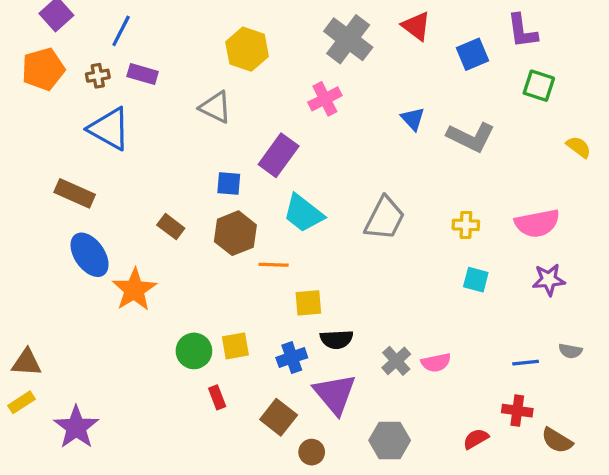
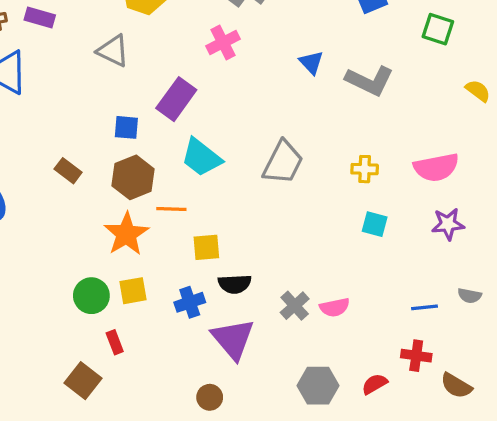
orange star: (134, 290) -> (126, 234), moved
brown square: (279, 417) -> (83, 381), moved
gray hexagon: (390, 440) -> (318, 386), moved

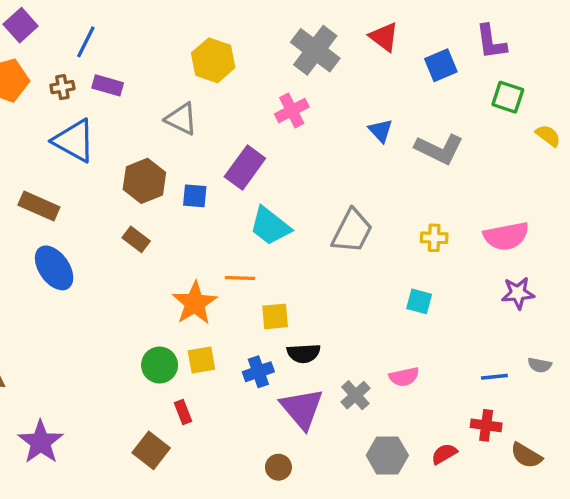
yellow semicircle: (478, 91) -> (548, 136), moved
brown hexagon: (133, 177) -> (144, 181), moved
cyan square: (375, 224) -> (419, 301), moved
gray cross: (295, 306) -> (355, 395), moved

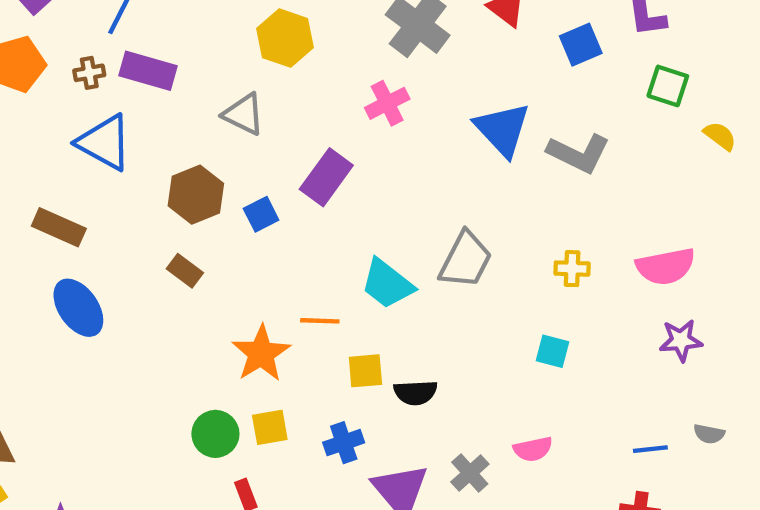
purple rectangle: (108, 85) -> (148, 71), size x1.4
blue triangle: (381, 131) -> (502, 129), size x1.8
blue square: (195, 196) -> (261, 214), turned -32
cyan trapezoid: (270, 226) -> (387, 284), moved
black semicircle: (304, 353) -> (415, 393), moved

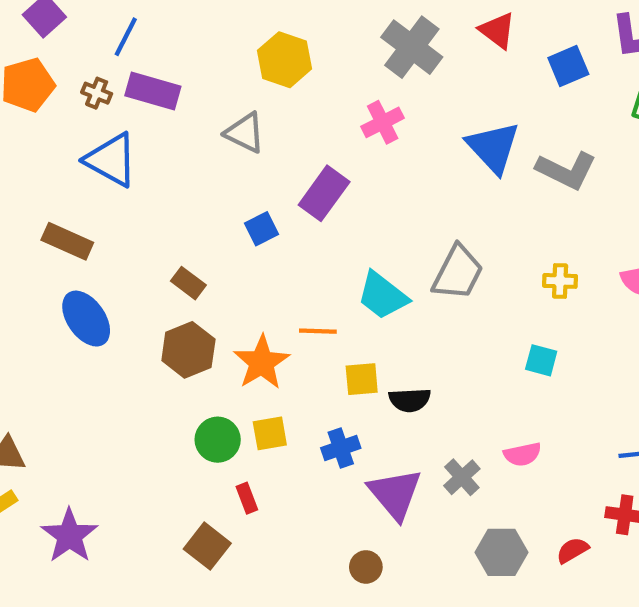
brown cross: (89, 73) -> (97, 93), turned 32
brown hexagon: (196, 195) -> (188, 350), moved

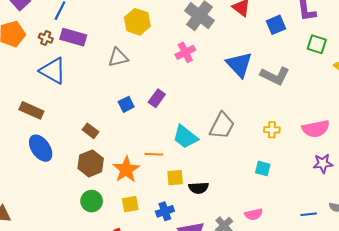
gray triangle: (245, 133) -> (118, 57), turned -40
purple rectangle: (324, 193) -> (157, 98), moved, size x0.7
green circle: (218, 440) -> (92, 201), moved

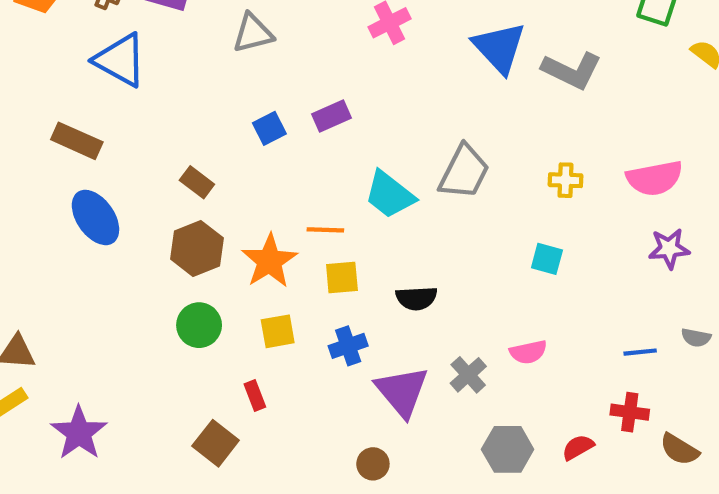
purple rectangle: (157, 98) -> (332, 116), turned 30
yellow square: (175, 178) -> (342, 278), moved

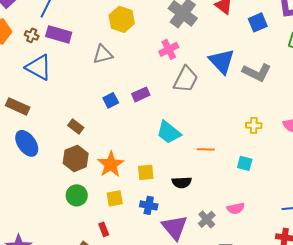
gray trapezoid: (464, 172) -> (186, 79), moved
orange line: (325, 230) -> (206, 149), moved
blue cross: (348, 346) -> (149, 205), turned 30

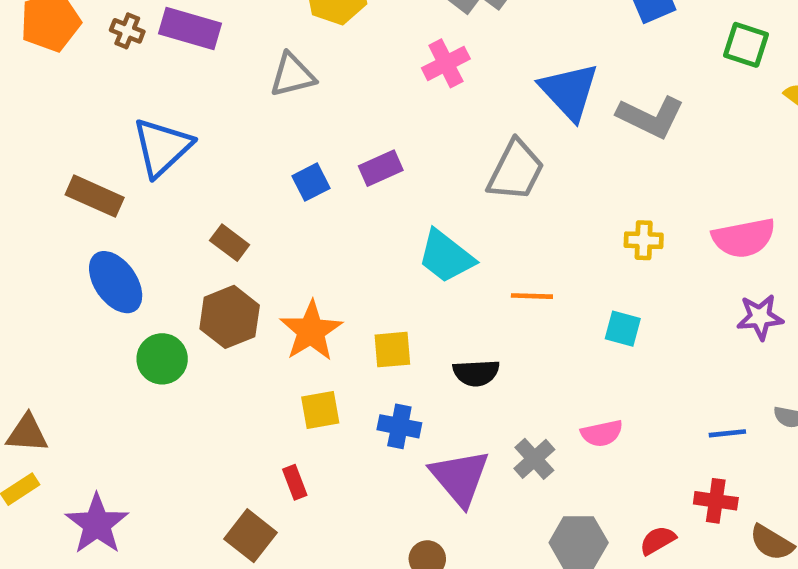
blue triangle: (39, 67) -> (162, 147), moved, turned 48
gray trapezoid: (186, 79) -> (516, 170), moved
green circle: (77, 195) -> (162, 359), moved

